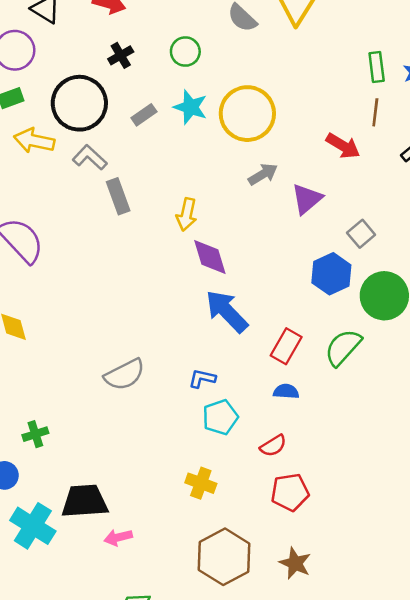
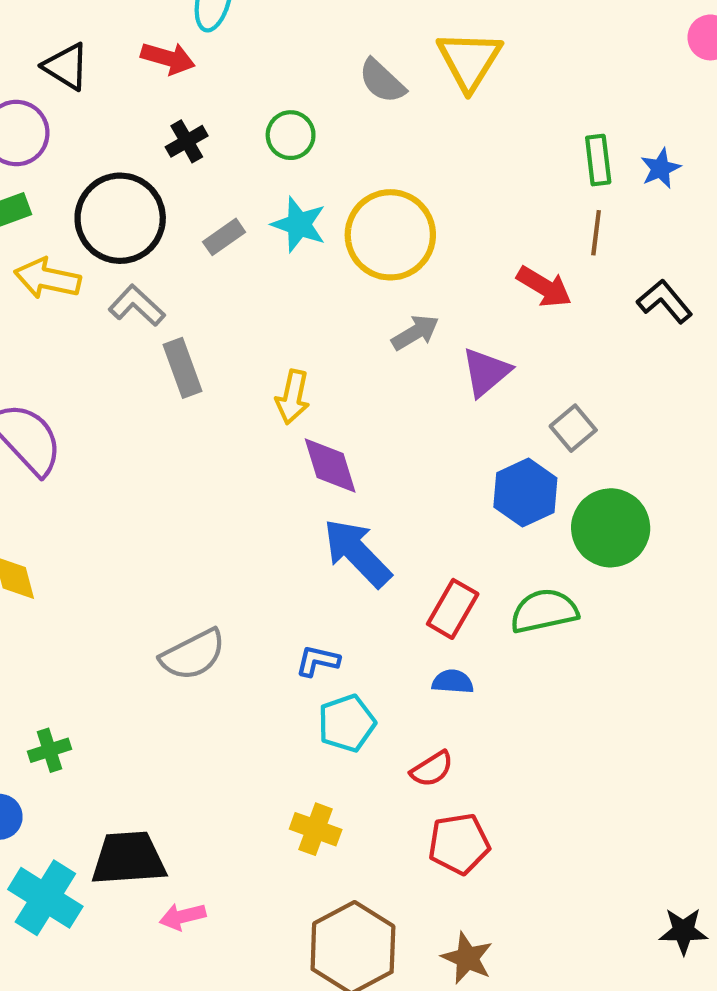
green semicircle: (343, 347) -> (544, 611), turned 36

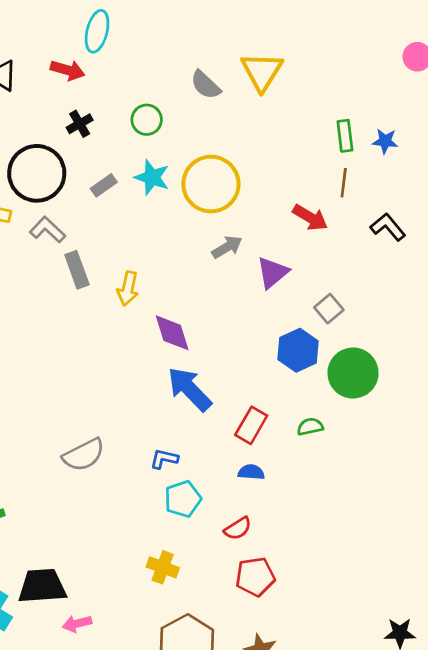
blue star: (661, 168) -> (385, 141), turned 30
yellow arrow: (293, 397) -> (128, 289), moved
green semicircle: (544, 611) -> (310, 427), size x0.6

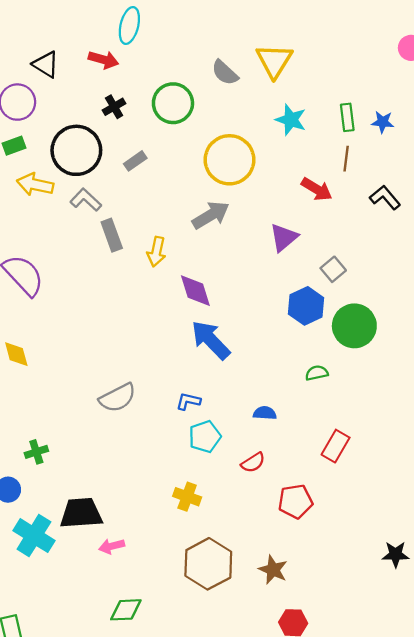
green circle: (147, 120) -> (173, 103), size x1.5
cyan star: (152, 177) -> (291, 120), moved
gray arrow: (227, 247) -> (211, 215), moved, size x1.4
red rectangle: (251, 425) -> (336, 446), moved
red pentagon: (255, 577) -> (295, 501), moved

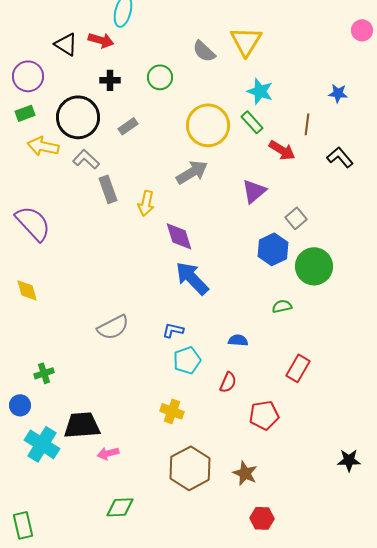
black triangle: (46, 64) -> (66, 44), moved
green circle: (173, 103) -> (160, 77), size x0.7
black cross: (114, 107) -> (110, 80), turned 30
green rectangle: (347, 117) -> (252, 122), moved, turned -35
red semicircle: (253, 463) -> (228, 382), turned -35

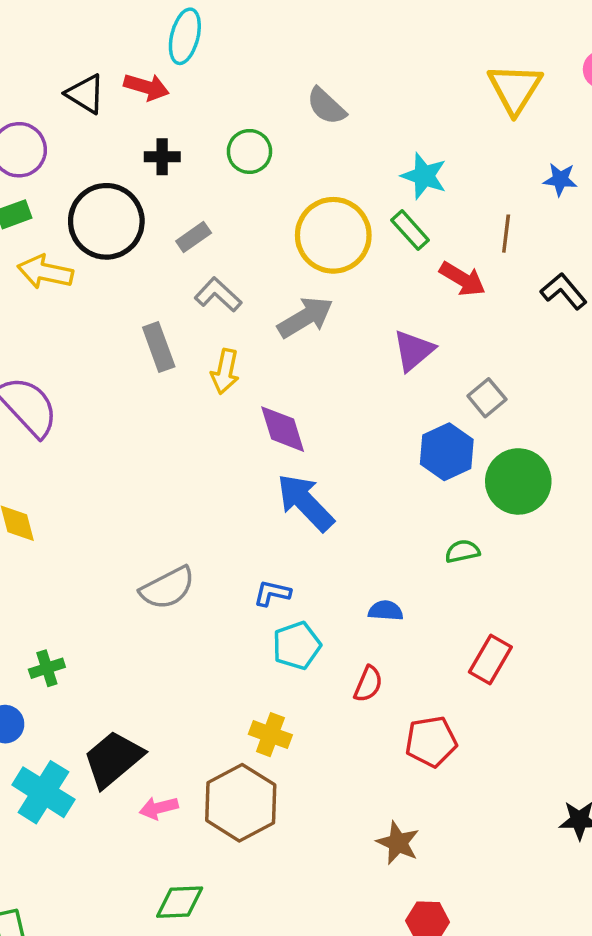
yellow triangle: (246, 41) -> (515, 89), moved
gray L-shape: (86, 159) -> (218, 295), moved
black trapezoid: (82, 425) -> (113, 759), turned -36
brown hexagon: (190, 468) -> (241, 803), moved

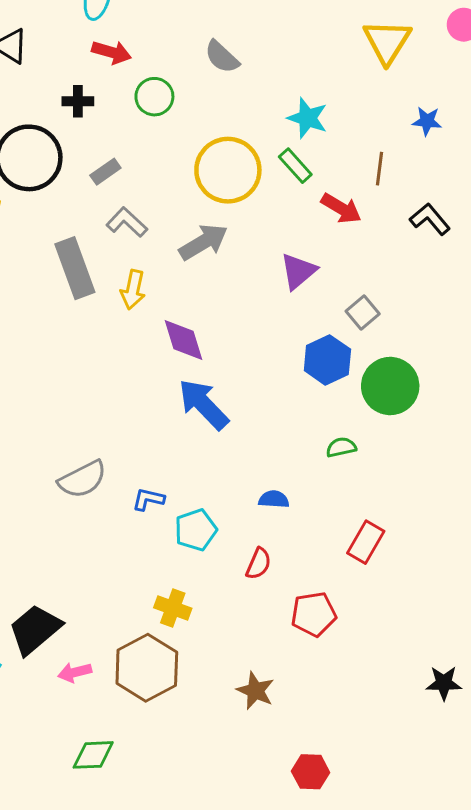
red arrow: (146, 87) -> (112, 52), moved
gray rectangle: (159, 347) -> (75, 268), size x1.4
blue L-shape: (272, 593) -> (148, 499), moved
brown star: (398, 843) -> (255, 691), moved

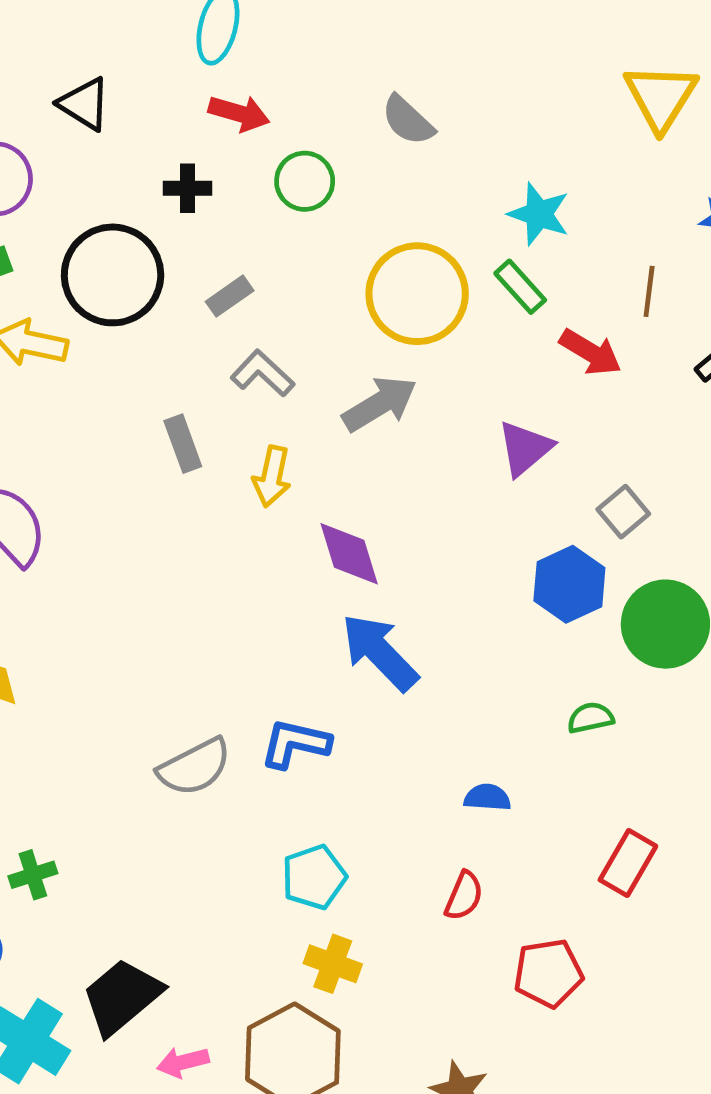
gray rectangle: (75, 268) -> (183, 444), size x0.6
blue L-shape: (148, 499) -> (295, 744), moved, size x1.4
cyan pentagon: (196, 530) -> (314, 877), moved

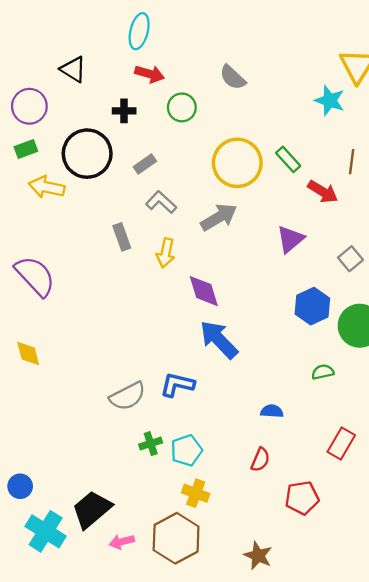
cyan star: (539, 214) -> (330, 100), moved
gray square: (623, 512) -> (350, 259), moved
green cross: (33, 875) -> (151, 444), moved

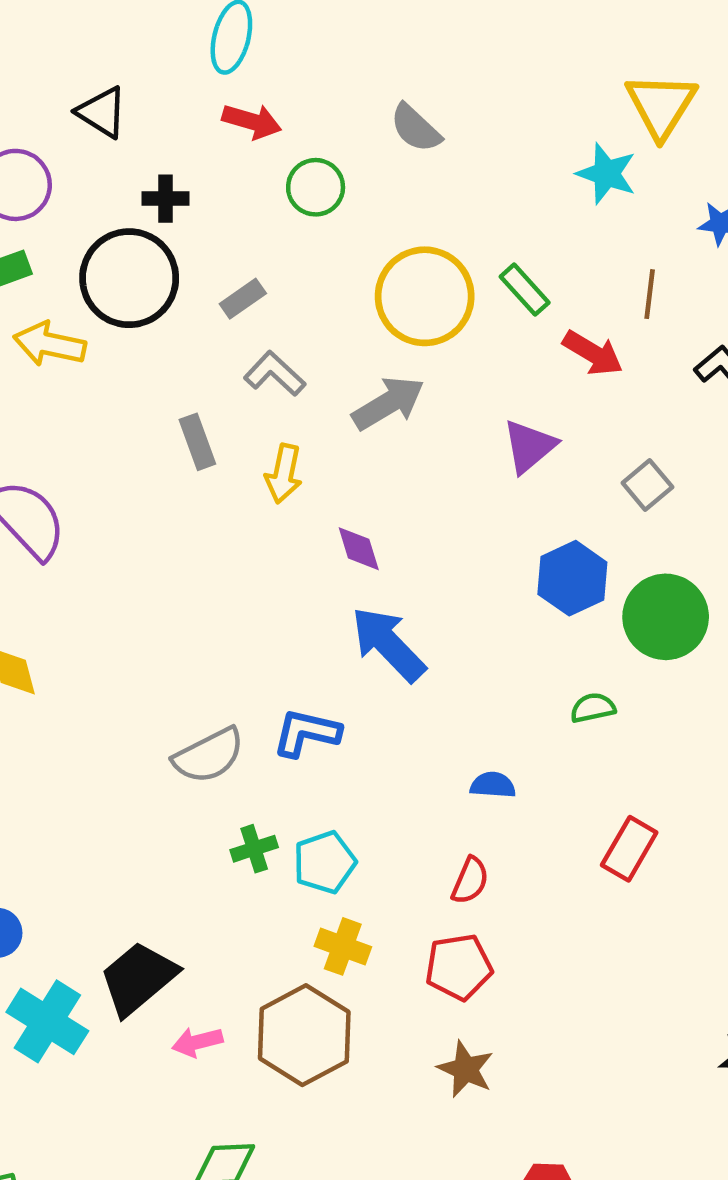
black cross: (124, 111) -> (166, 199), moved
purple diamond: (204, 291) -> (359, 549), size x0.7
red pentagon: (302, 498) -> (459, 967), moved

